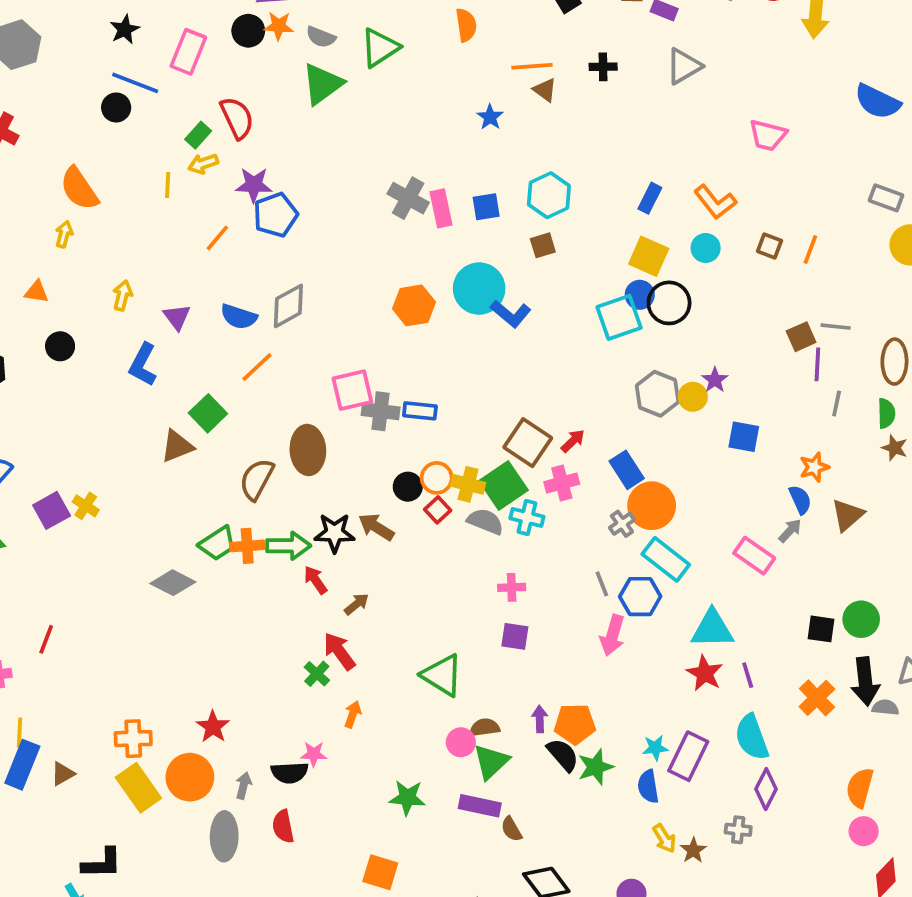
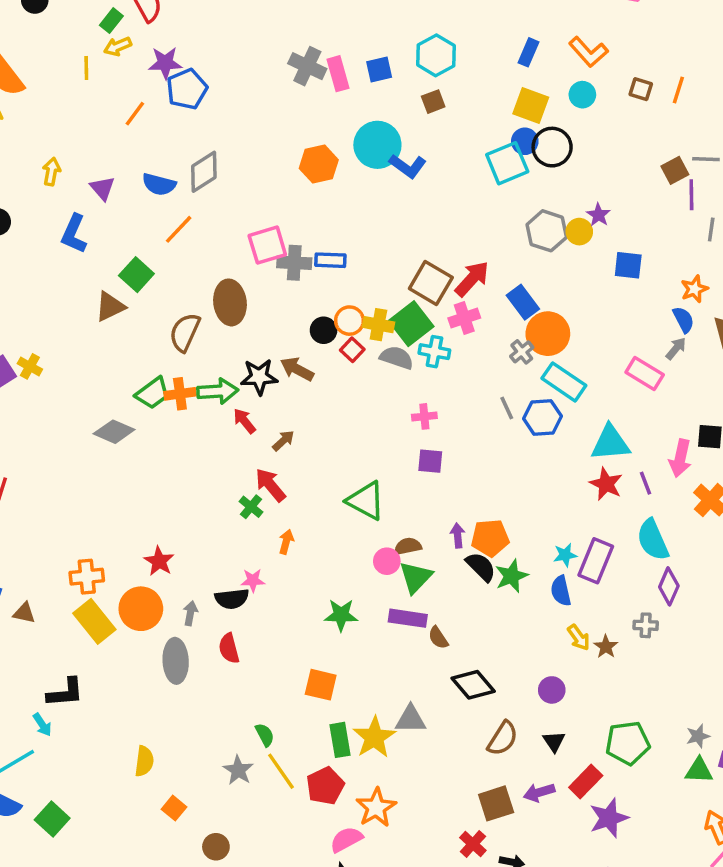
red arrow: (573, 441) -> (472, 279), size x1.6
pink arrow: (612, 635) -> (680, 458), moved
brown triangle: (63, 774) -> (24, 613), turned 45

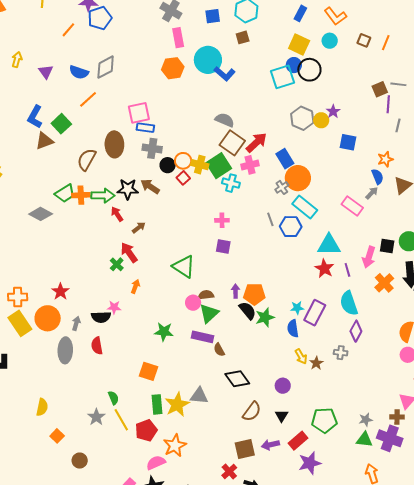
pink rectangle: (338, 74) -> (178, 38), moved
blue L-shape: (74, 234) -> (35, 117), moved
blue rectangle: (330, 260) -> (145, 128), moved
gray cross: (294, 263) -> (152, 148), moved
gray semicircle: (397, 358) -> (225, 120), moved

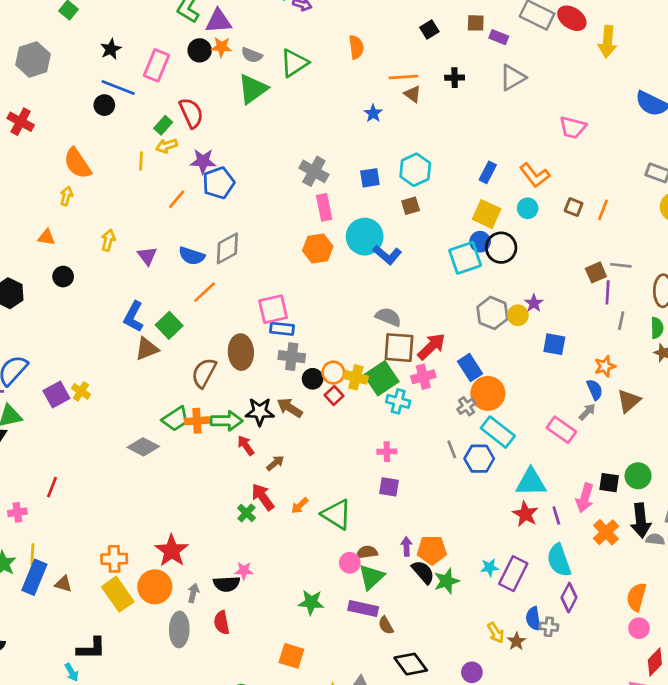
brown square: (232, 143) -> (399, 348), turned -30
orange arrow: (135, 286) -> (300, 506), moved, turned -152
red star: (60, 292) -> (172, 551), size x1.4
blue semicircle: (293, 328) -> (533, 619), moved

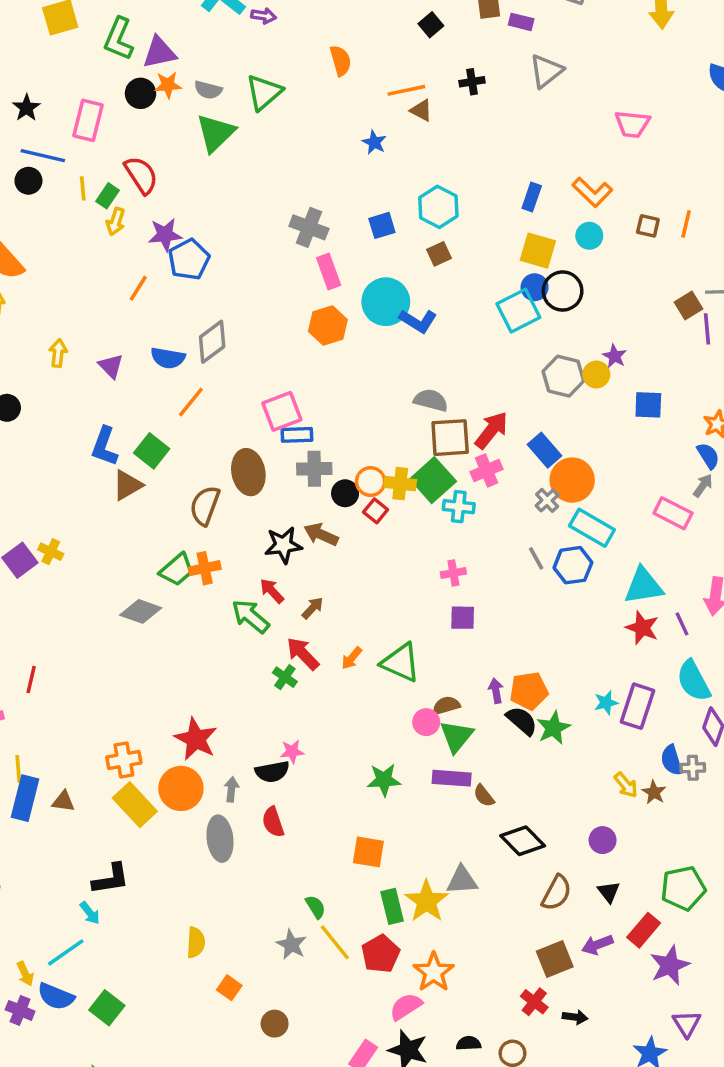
yellow arrow: (167, 146) -> (116, 222), turned -45
yellow line: (141, 161) -> (83, 188), moved
green arrow: (227, 421) -> (250, 616), moved, turned -132

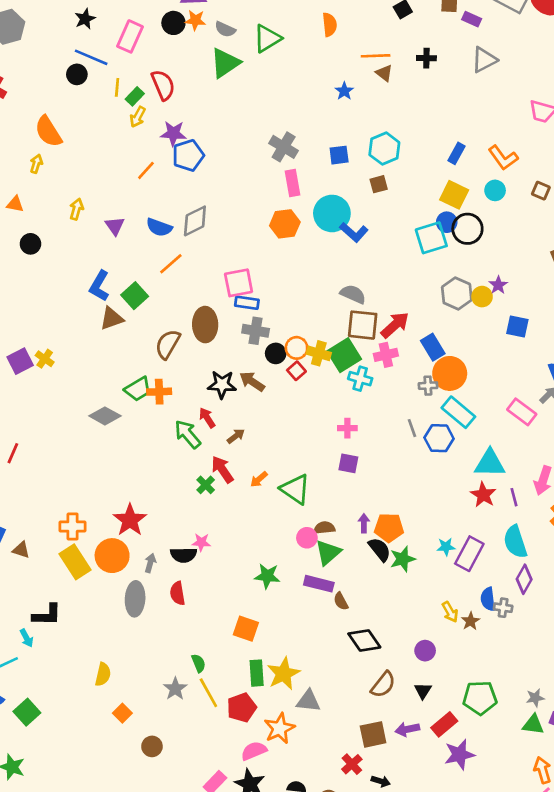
gray cross: (547, 500) -> (428, 386), turned 30
gray triangle: (462, 880) -> (308, 701), moved

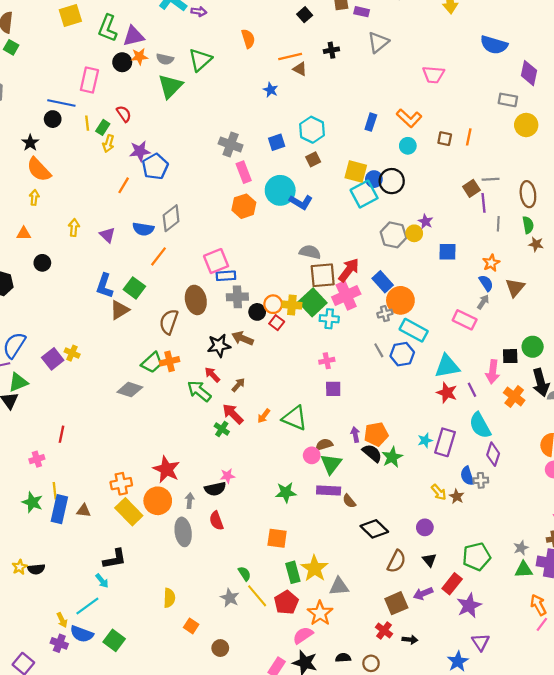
black star: (85, 19) -> (30, 143), moved
red semicircle: (163, 85) -> (124, 114), size x0.7
yellow square: (454, 195) -> (356, 172), moved
pink cross: (386, 355) -> (346, 296), size x1.4

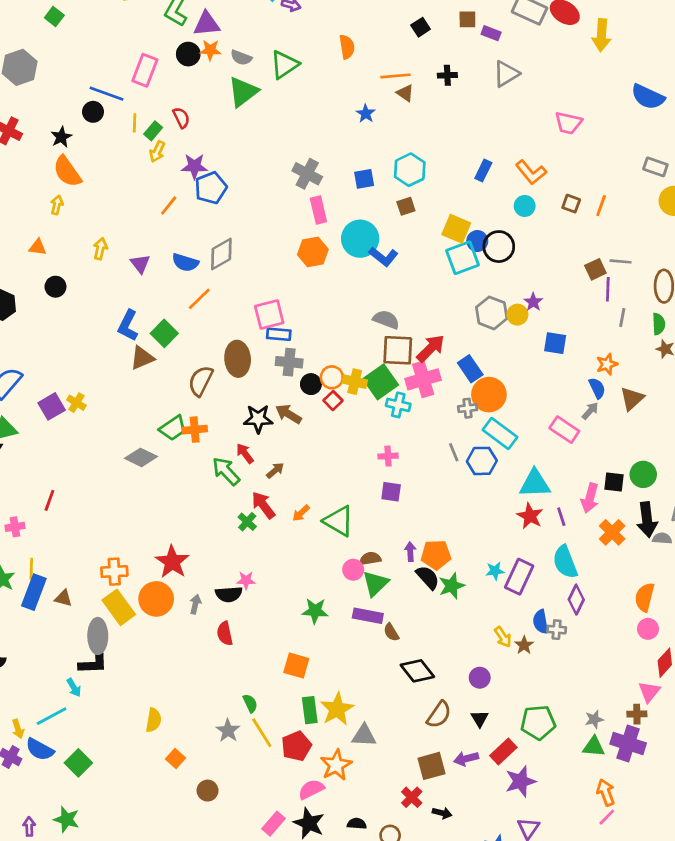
gray ellipse: (183, 532) -> (98, 636), moved

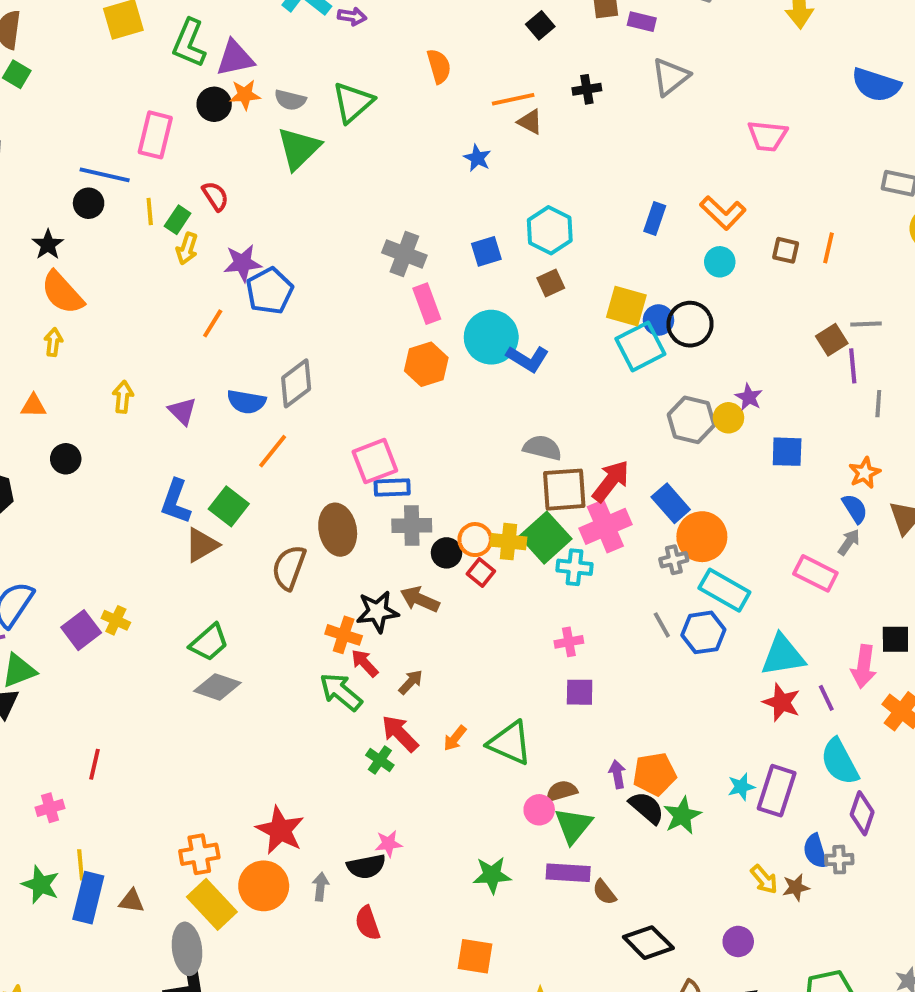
green trapezoid: (173, 428) -> (209, 642), moved
orange cross: (195, 430) -> (344, 635), moved, turned 30
brown star: (524, 645) -> (796, 887), turned 30

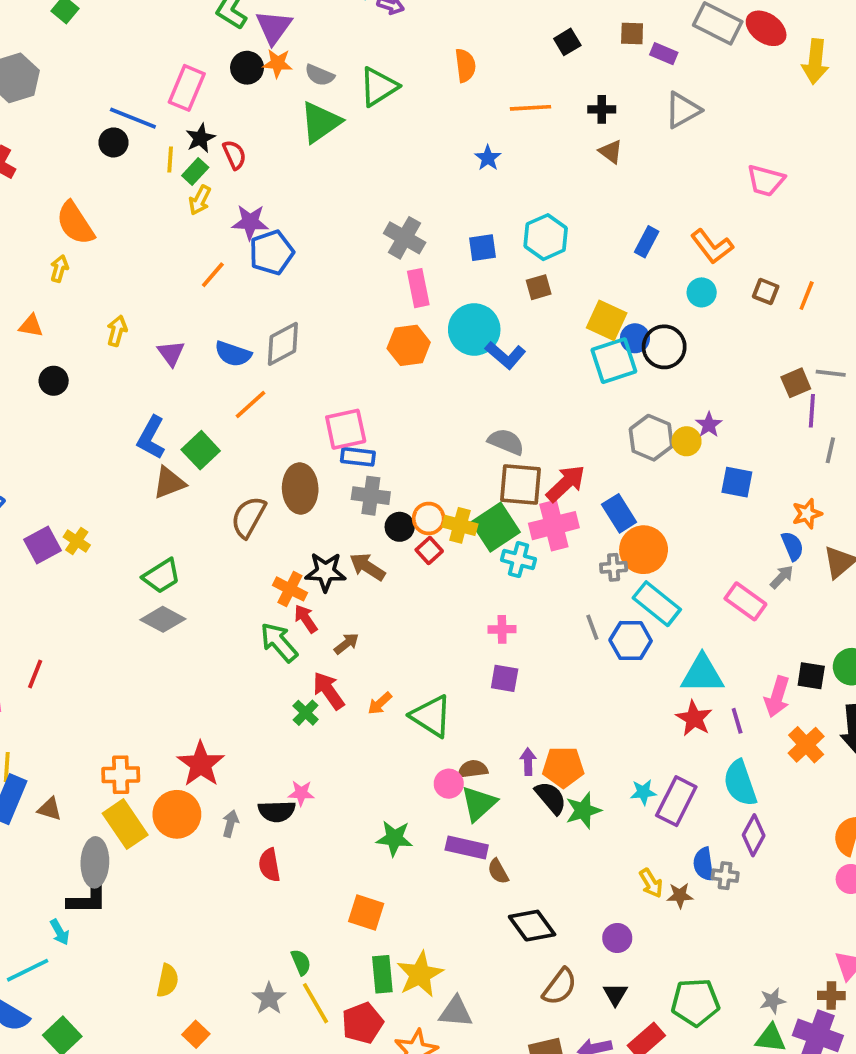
purple triangle: (235, 58) -> (274, 27), turned -51
brown triangle: (530, 122) -> (611, 152), moved
black star: (48, 245) -> (200, 138), moved

